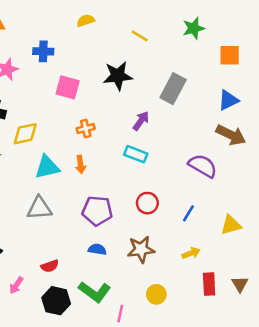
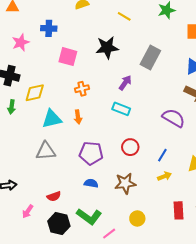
yellow arrow: (191, 253) -> (164, 176), moved
pink line: (120, 314) -> (109, 234), turned 40

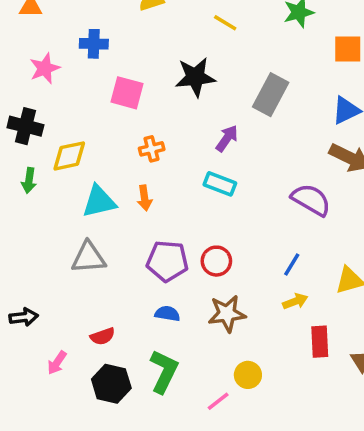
red circle: (130, 147) -> (216, 261), moved
red rectangle: (179, 210) -> (320, 342), moved
green L-shape: (89, 216) -> (164, 371), turned -100
pink line: (109, 234) -> (218, 401), moved

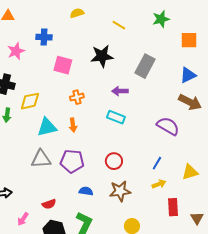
purple arrow: (227, 138) -> (120, 91), turned -126
purple pentagon: (167, 261) -> (72, 161), moved

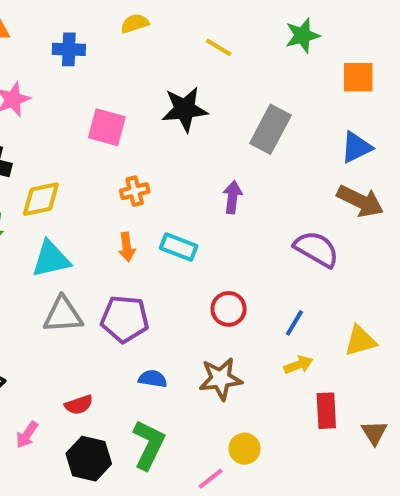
blue cross: (44, 37) -> (69, 49), moved
purple arrow: (120, 91) -> (233, 197), moved, turned 98
cyan rectangle: (116, 117) -> (179, 247), moved
cyan triangle: (47, 127) -> (51, 259), moved
red circle: (114, 161) -> (229, 309), moved

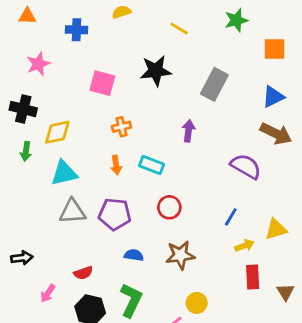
red circle: (229, 309) -> (169, 207), moved
yellow arrow: (298, 365) -> (244, 246), moved

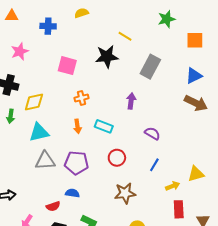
yellow line: (179, 28) -> (125, 36), moved
purple semicircle: (246, 166) -> (152, 133), moved, size x0.7
blue line: (231, 217) -> (154, 165), moved
blue semicircle: (134, 255) -> (72, 193), moved

